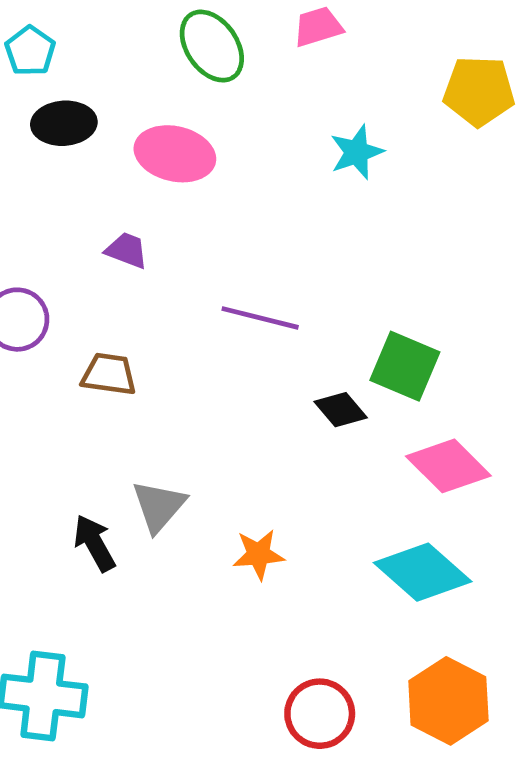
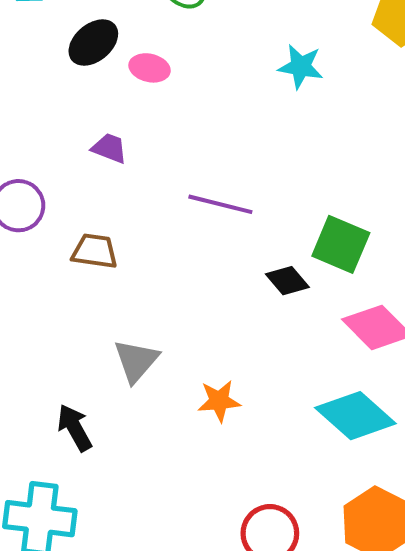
black ellipse: (64, 123) -> (93, 43), moved, turned -36
cyan star: (357, 152) -> (301, 67), turned 30
pink ellipse: (175, 154) -> (150, 68), size x0.6
black arrow: (94, 543) -> (75, 428), moved

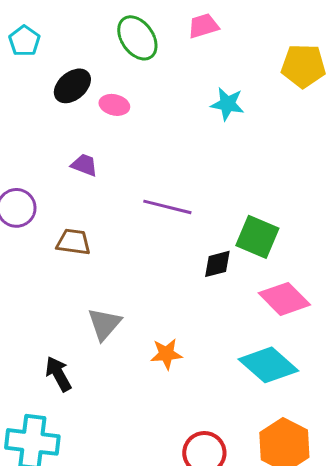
black diamond: (287, 281) -> (217, 264), turned -64

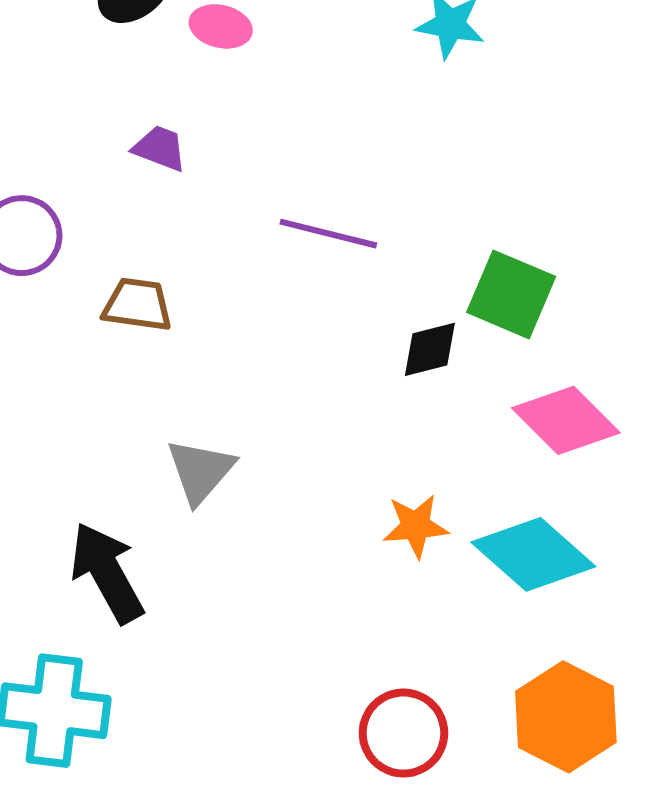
orange star: (166, 354) -> (416, 526), moved
black arrow: (58, 374) -> (107, 573), size x1.4

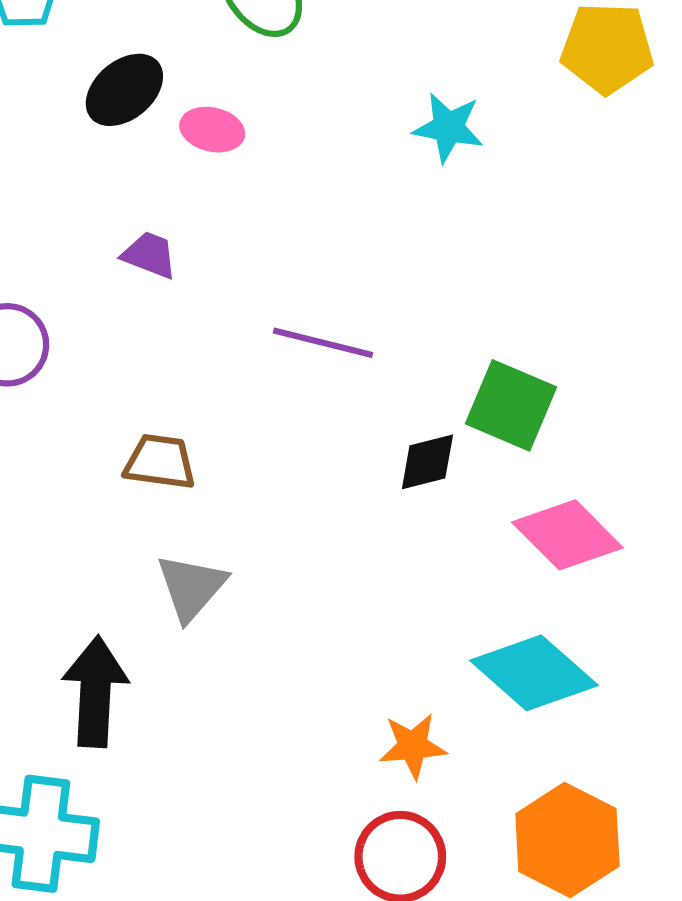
brown trapezoid: (137, 305) -> (160, 462), moved
orange star: (416, 526) -> (413, 746), moved
black arrow: (107, 573) -> (95, 692), turned 32

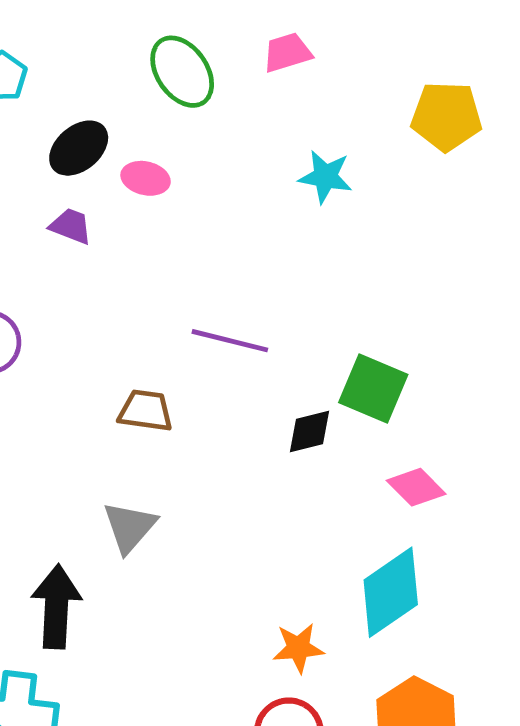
purple trapezoid: (150, 255) -> (71, 226), moved
brown trapezoid: (160, 462) -> (146, 411), moved
pink diamond: (567, 535) -> (416, 487), size x0.7
cyan diamond: (534, 673) -> (391, 592), turned -76

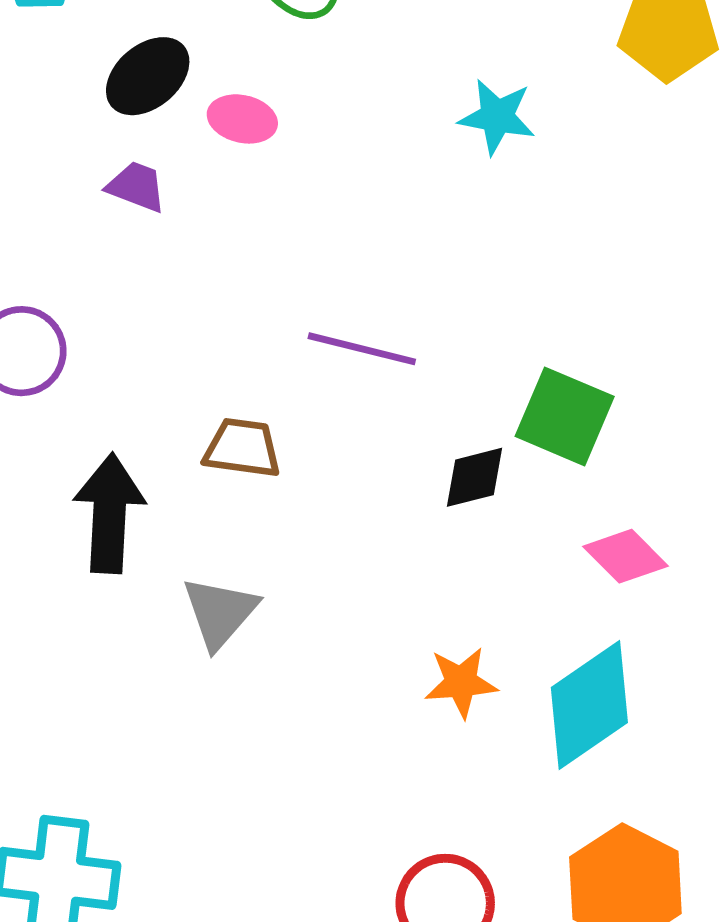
black arrow: (56, 607) -> (109, 513), moved
orange star: (298, 648) -> (461, 682), moved

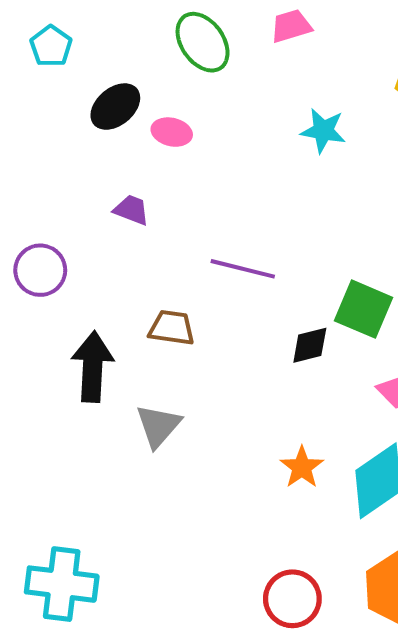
purple trapezoid: (136, 187) -> (131, 210), moved
orange star: (461, 682) -> (302, 467), turned -30

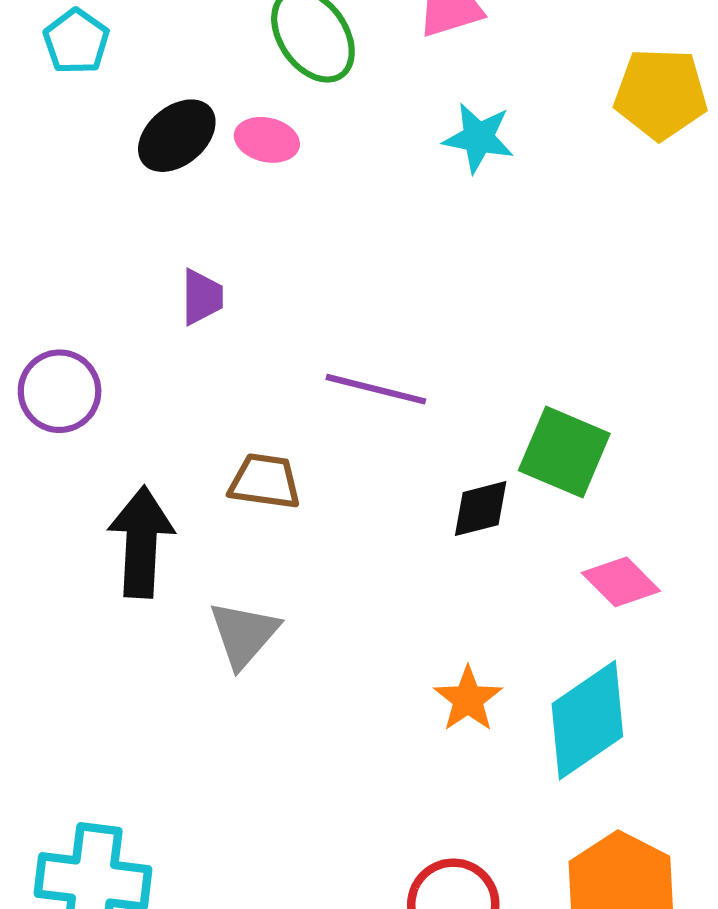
cyan star: (323, 131) -> (478, 138), moved
pink ellipse: (172, 132) -> (267, 140), moved
purple trapezoid: (131, 210) -> (202, 297), turned 69

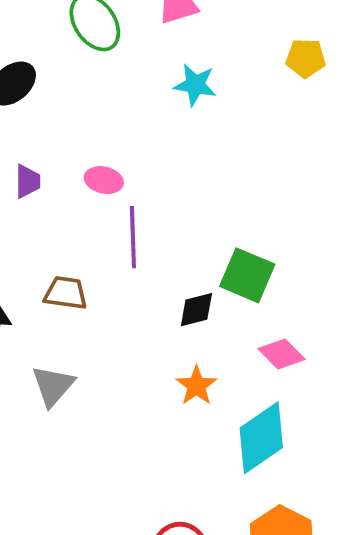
yellow pentagon: (661, 94) -> (306, 58), size x0.7
pink ellipse: (267, 140) -> (104, 180), moved
purple line: (376, 389) -> (133, 237), turned 74
orange star: (468, 699) -> (196, 386), moved

